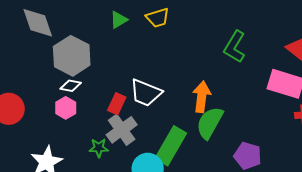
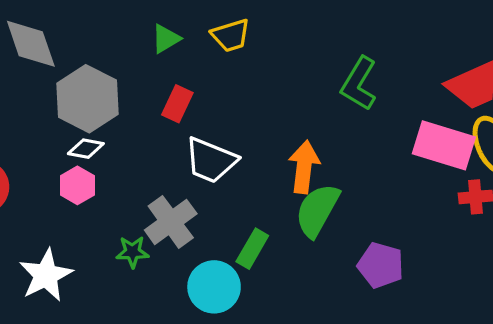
red rectangle: (117, 104) -> (177, 104), moved
green rectangle: (171, 146) -> (252, 249), size x0.6

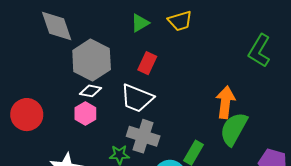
white trapezoid: (211, 160) -> (137, 98), moved
gray cross: (171, 222) -> (143, 136), turned -36

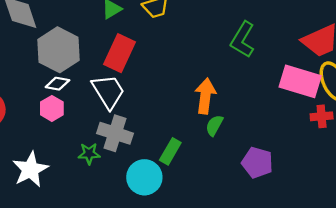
red rectangle: (147, 63) -> (120, 53), size x1.5
white trapezoid: (137, 98) -> (108, 92), turned -144
green semicircle: (234, 129) -> (214, 125), size x0.6

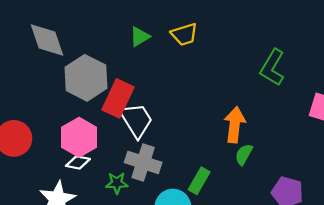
red rectangle: (120, 53) -> (118, 98), moved
white diamond: (57, 84) -> (78, 162), moved
pink hexagon: (52, 108) -> (79, 137), size x1.5

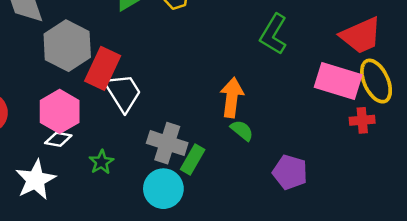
green semicircle: (244, 154) -> (242, 130), turned 100
gray cross: (143, 162) -> (167, 143), moved
green star: (117, 183) -> (101, 162), turned -30

